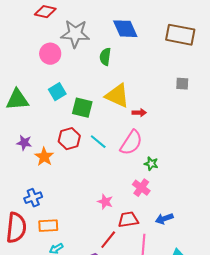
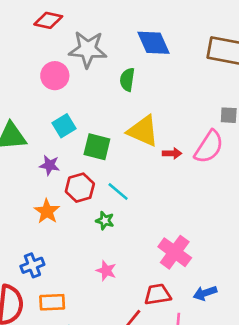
purple star: (24, 143) -> (50, 165), moved
pink semicircle: (131, 143) -> (209, 147), moved
green star: (151, 164) -> (105, 221), moved
pink cross: (141, 188) -> (175, 252), size x1.4
pink star: (105, 202) -> (106, 271), moved

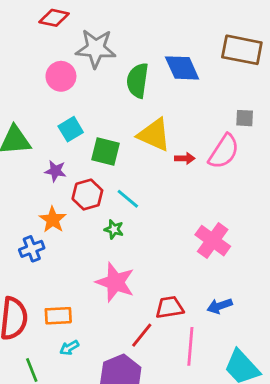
blue diamond: (154, 43) -> (182, 68), moved
green semicircle: (127, 80) -> (138, 80), size x1.4
pink cross: (175, 252) -> (213, 241), moved
blue cross: (32, 265) -> (32, 249), moved
pink star: (106, 271) -> (115, 282), size x1.8

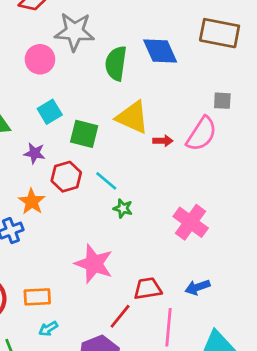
green star: (114, 229) -> (123, 208), moved

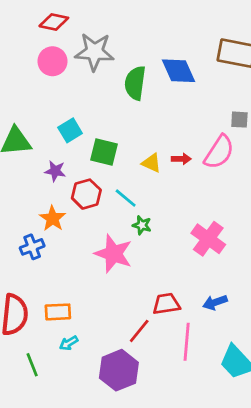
pink circle: (40, 59) -> (52, 61), moved
yellow triangle: (133, 117) -> (151, 163), moved, size x0.6
pink star: (94, 264) -> (113, 254), moved

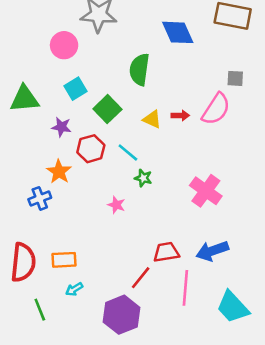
pink circle: (52, 61) -> (64, 45), moved
green semicircle: (135, 83) -> (139, 69), moved
green square: (104, 152) -> (107, 109), turned 32
pink star: (113, 254) -> (116, 205), size x0.5
blue arrow: (215, 302) -> (212, 251), size x1.4

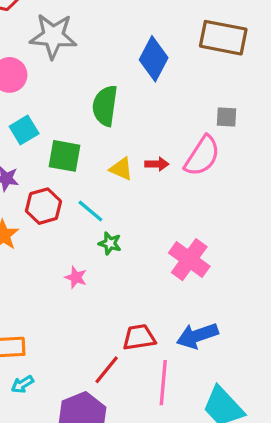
blue diamond: (178, 32) -> (154, 59), turned 52
green square: (107, 109) -> (65, 156), turned -36

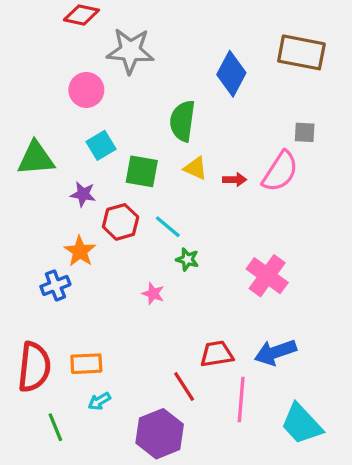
yellow triangle: (121, 169) -> (196, 168), moved
red line: (107, 370) -> (184, 386), turned -72

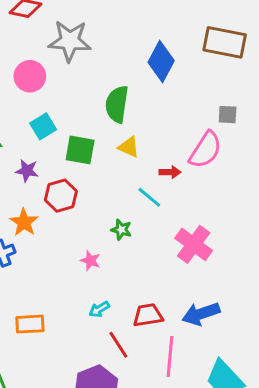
red arrow: (235, 180) -> (170, 172), moved
cyan line: (168, 227) -> (149, 197), moved
cyan arrow: (99, 401) -> (99, 309), moved

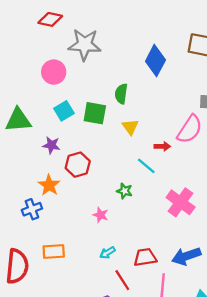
green semicircle: (117, 104) -> (121, 94), size x0.7
yellow triangle: (129, 147) -> (130, 127), turned 30
green square: (80, 150) -> (95, 113), moved
orange rectangle: (30, 324) -> (54, 252), moved

